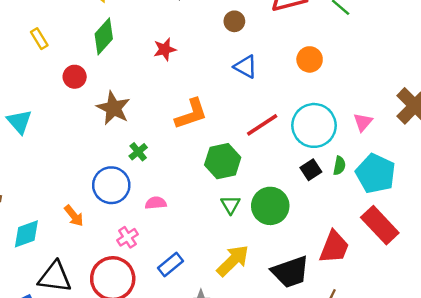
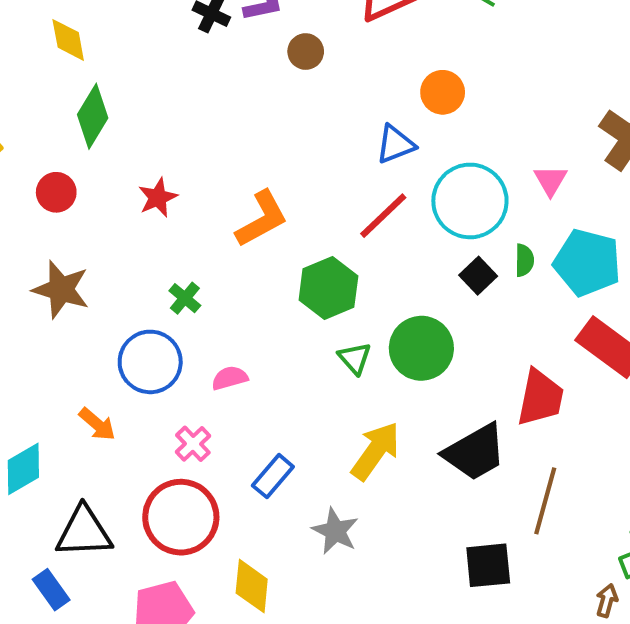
red star: (165, 49) -> (158, 198), moved
blue triangle: (246, 67) -> (395, 144), moved, turned -40
brown star: (113, 108) -> (61, 289), moved

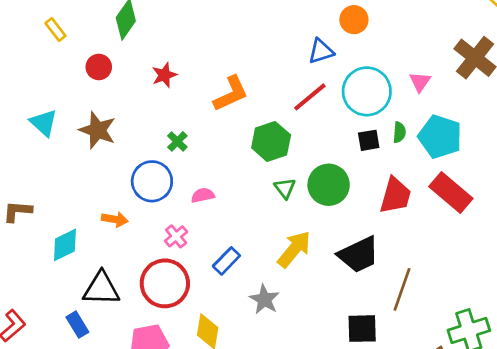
black square: (478, 276) -> (369, 140), turned 30
red trapezoid: (540, 398) -> (395, 195), moved
orange arrow: (97, 424) -> (115, 219), turned -35

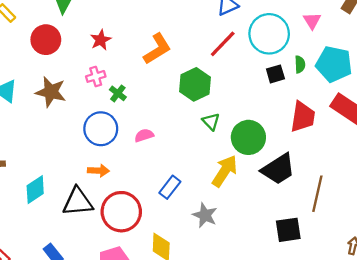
red circle: (99, 67) -> (46, 40), size x1.4
green circle: (329, 185) -> (248, 137), moved
orange arrow: (115, 219) -> (98, 171), moved
pink cross: (176, 236) -> (96, 76), moved, turned 30
black triangle: (101, 289) -> (78, 202), moved

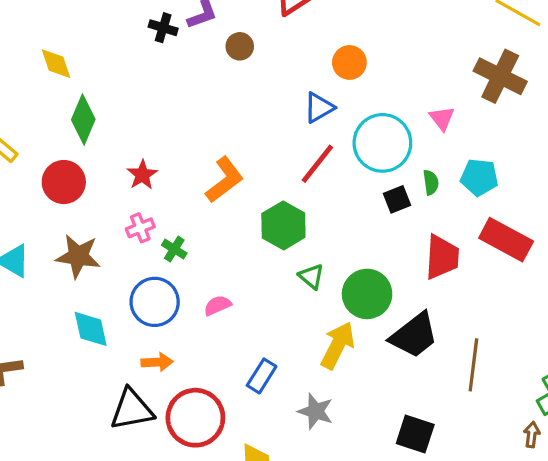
cyan pentagon: (334, 64) -> (479, 177), size x0.7
cyan diamond: (35, 190) -> (91, 329), moved, turned -64
black square: (288, 230) -> (415, 434), moved, turned 32

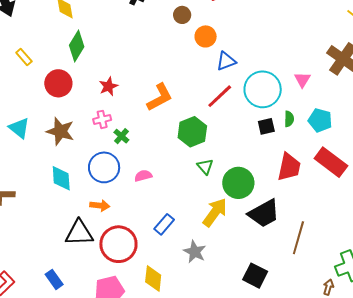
orange circle: (349, 62) -> (206, 36), moved

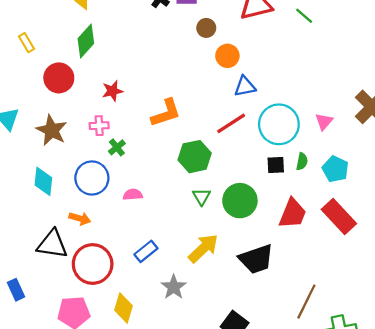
green circle: (238, 183) -> (240, 201), moved
brown line: (298, 238) -> (306, 302), moved

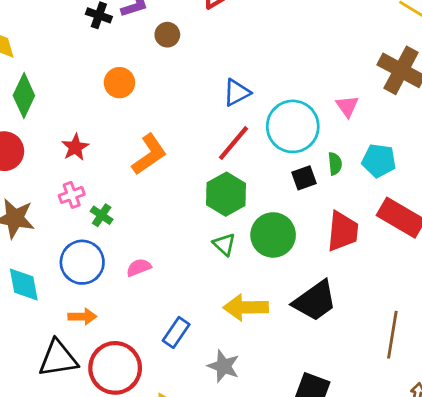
orange circle: (227, 56) -> (119, 83), moved
green hexagon: (195, 157) -> (226, 194), moved
yellow arrow: (203, 248) -> (246, 307), turned -120

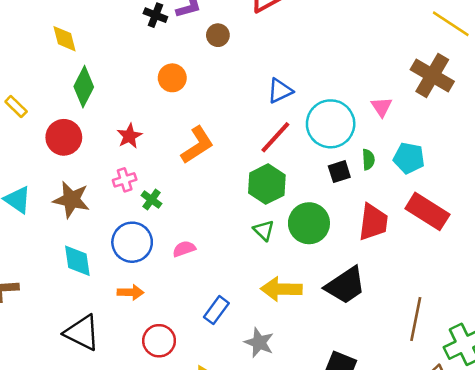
black triangle: (58, 358) -> (82, 333), moved, turned 33
red circle: (115, 368) -> (159, 341), size x0.7

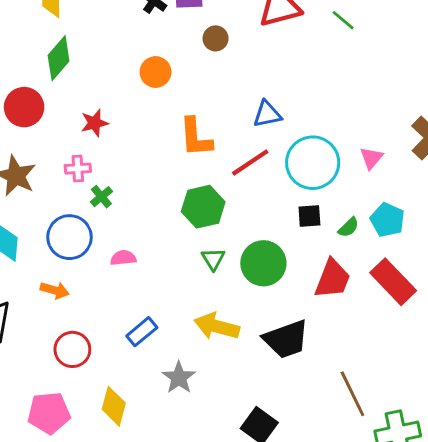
orange L-shape: (197, 145) -> (196, 137), moved, turned 105
green semicircle: (368, 159) -> (348, 227), moved, turned 36
green hexagon: (267, 184) -> (203, 207), moved
brown line: (416, 319) -> (352, 394), turned -51

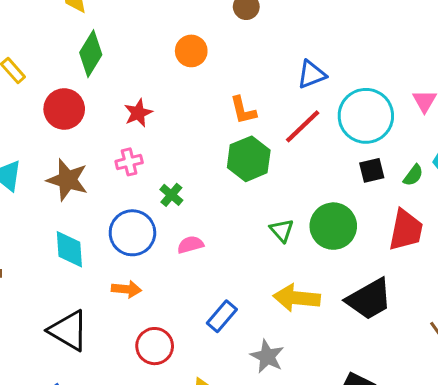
orange L-shape: (196, 137) -> (243, 110), size x0.7
green cross: (101, 197) -> (171, 195), moved
green hexagon: (203, 207) -> (249, 159), moved

